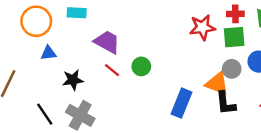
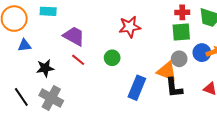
red star: (202, 27) -> (130, 27), moved
green circle: (141, 66) -> (112, 58), moved

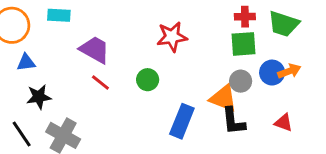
black star: (45, 68) -> (39, 97), moved

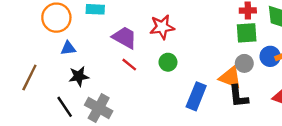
red star: (172, 37) -> (162, 27), moved

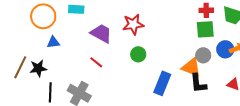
red line: (129, 65) -> (96, 62), moved
black star: (79, 76) -> (38, 68), moved
black line: (65, 107) -> (50, 92), turned 36

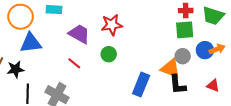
blue triangle: (53, 42) -> (31, 43), size x1.6
green circle: (138, 54) -> (109, 54), moved

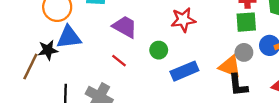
red star: (112, 25) -> (183, 20), moved
black star: (15, 69) -> (48, 50), moved
blue rectangle: (141, 85) -> (184, 71), moved, turned 45

